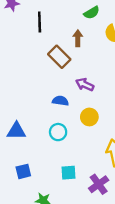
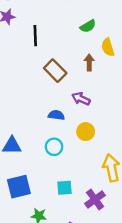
brown arrow: (78, 38) -> (89, 62), moved
blue square: (23, 171) -> (19, 187), size x1.5

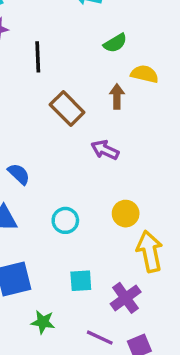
yellow semicircle: (108, 47) -> (145, 74), turned 120
blue semicircle: (56, 115) -> (19, 174), moved, turned 35
yellow circle: (86, 132) -> (126, 214), moved

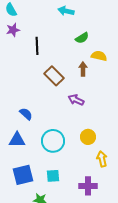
cyan circle: (65, 220) -> (53, 141), size x1.5
yellow arrow: (150, 251) -> (102, 159), size x0.7
cyan square: (81, 281) -> (53, 176), moved
purple cross: (126, 298) -> (88, 186), turned 36

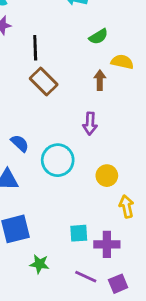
brown rectangle: (54, 76) -> (44, 81), moved
purple arrow: (76, 100) -> (90, 124), turned -112
cyan circle: (53, 141) -> (58, 160), moved
cyan square: (53, 176) -> (79, 233), moved

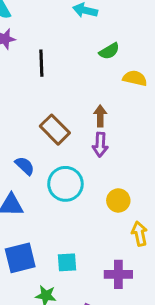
brown arrow: (100, 80) -> (100, 116), moved
brown rectangle: (44, 81) -> (55, 130), moved
cyan square: (79, 233) -> (67, 262), moved

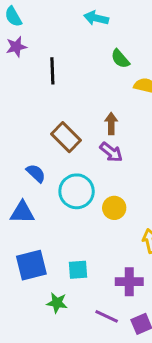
green semicircle: (109, 51) -> (120, 59), turned 80
purple arrow: (100, 145) -> (111, 152), turned -55
yellow circle: (118, 200) -> (114, 208), moved

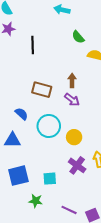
brown rectangle: (66, 137) -> (42, 90), turned -30
purple cross: (129, 282) -> (77, 165), moved, turned 36

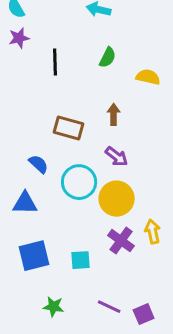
green semicircle: (78, 37) -> (108, 57), moved, turned -112
purple arrow: (72, 100) -> (117, 157), moved
yellow circle: (74, 137) -> (117, 199), size x1.5
green star: (36, 201) -> (53, 307), moved

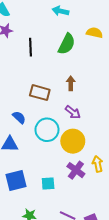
green semicircle: (108, 57) -> (67, 44), size x1.5
yellow semicircle: (148, 77) -> (95, 33), moved

